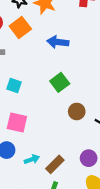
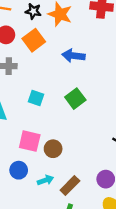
cyan square: (14, 86) -> (36, 98), moved
brown circle: (77, 111) -> (53, 149), moved

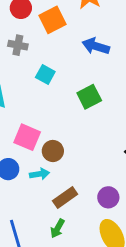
cyan square: (36, 98) -> (45, 75), moved
cyan arrow: (45, 180) -> (39, 174), moved

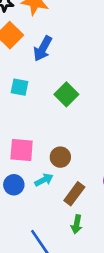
blue arrow: (96, 46) -> (43, 49), moved, turned -60
brown circle: (53, 151) -> (60, 157), moved

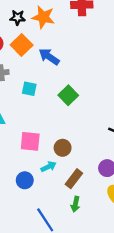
blue arrow: (43, 49) -> (49, 57), turned 95
blue circle: (14, 185) -> (25, 180), moved

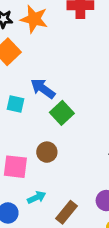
blue arrow: (49, 57) -> (43, 89), moved
brown circle: (63, 148) -> (47, 152), moved

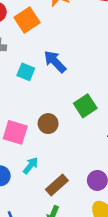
green square: (62, 113) -> (85, 106), moved
cyan arrow: (37, 197) -> (31, 166), turned -36

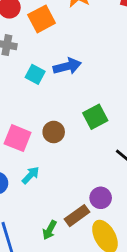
blue arrow: (55, 62) -> (67, 66), turned 115
brown rectangle: (57, 185) -> (77, 216), moved

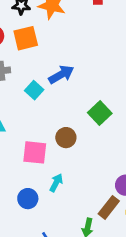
orange square: (42, 19) -> (26, 38), turned 30
cyan square: (35, 74) -> (34, 90), turned 30

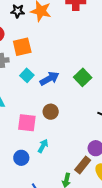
orange square: (26, 38) -> (22, 47), moved
blue arrow: (61, 74) -> (49, 79), moved
green square: (100, 113) -> (83, 77), moved

